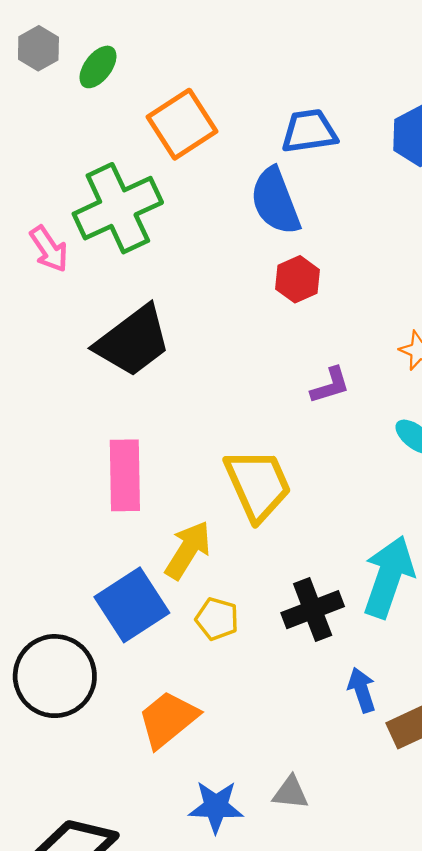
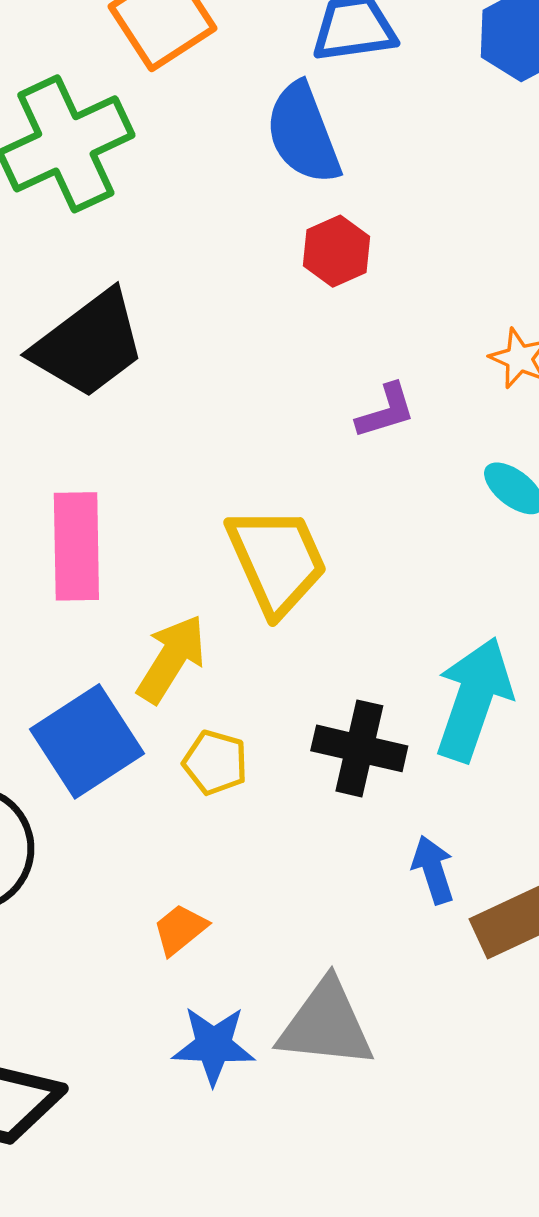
black cross: (313, 610) -> (359, 748), turned 34
orange trapezoid: (168, 719) -> (180, 929), moved, size x0.6
gray triangle: (291, 793) -> (326, 1024), size x1.8

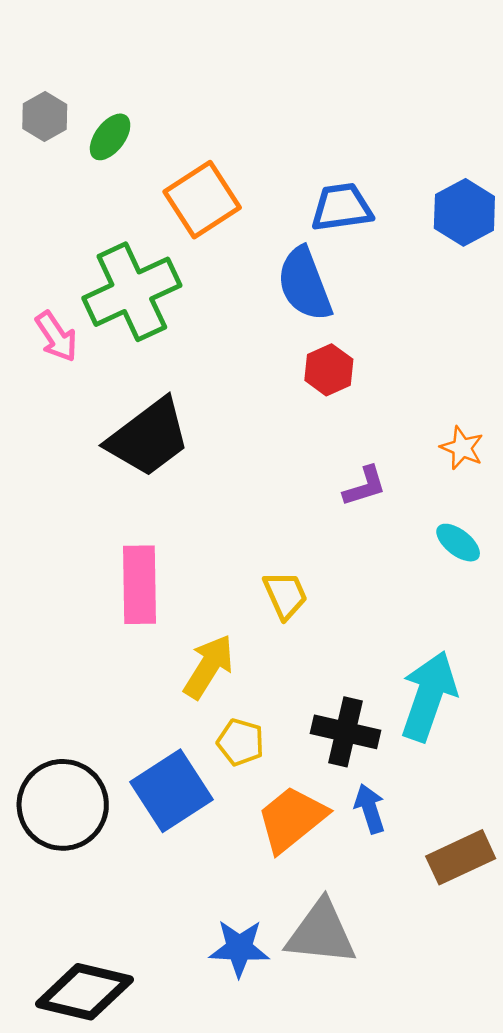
yellow trapezoid: (277, 560) -> (285, 595), size x0.6
blue square: (87, 741) -> (171, 791), moved
blue arrow: (433, 870) -> (370, 809), moved
orange trapezoid: (180, 929) -> (292, 819), moved, size x1.8

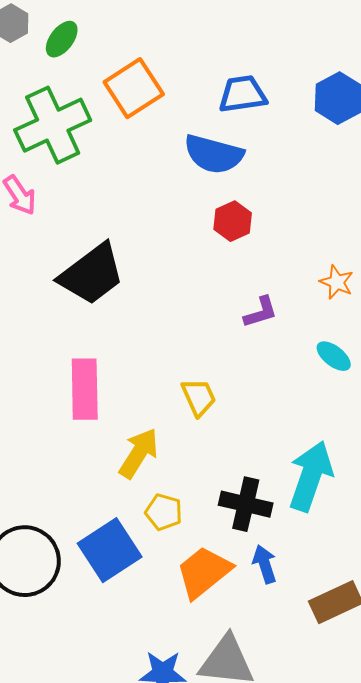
blue semicircle: (305, 284) -> (214, 154), turned -54
green cross: (132, 292) -> (53, 125), moved

